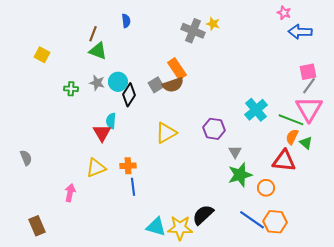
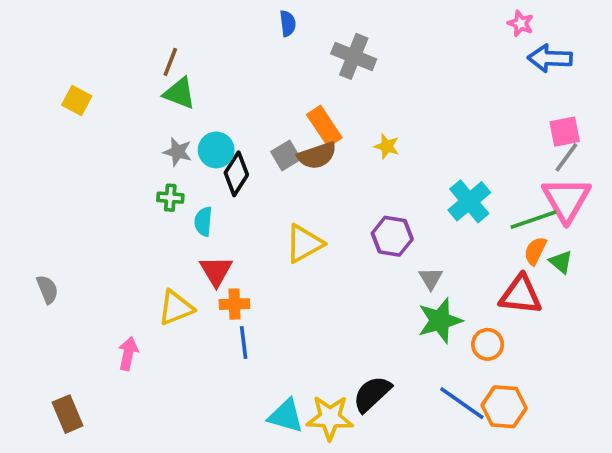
blue semicircle: (126, 21) -> (288, 23), moved
yellow star: (213, 24) -> (387, 146), moved
green cross: (71, 89) -> (170, 198), moved
green line: (291, 120) -> (533, 220), turned -40
red triangle: (102, 133) -> (216, 271), moved

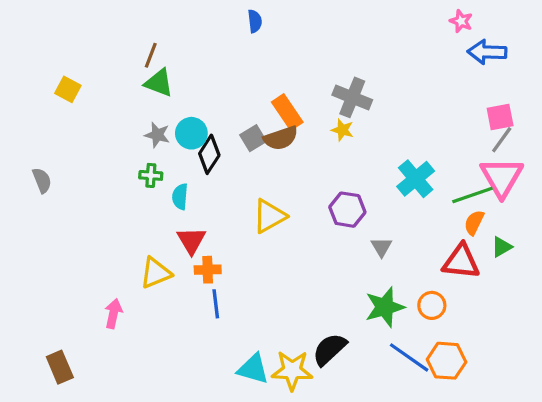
gray cross: (354, 56) -> (352, 97), moved
green triangle: (561, 262) -> (502, 247), moved, turned 50
gray semicircle: (47, 289) -> (42, 180), moved
green star: (440, 321) -> (385, 307), moved

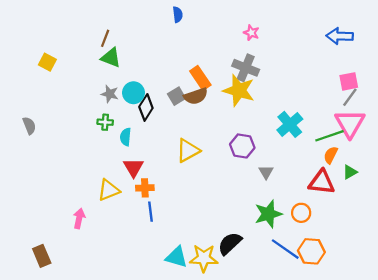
pink star: (461, 21) -> (251, 33), moved
yellow star: (342, 130) -> (239, 90), size x2.0

